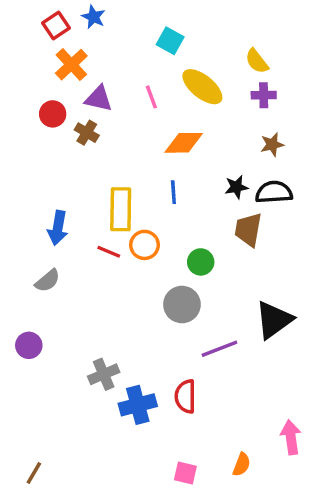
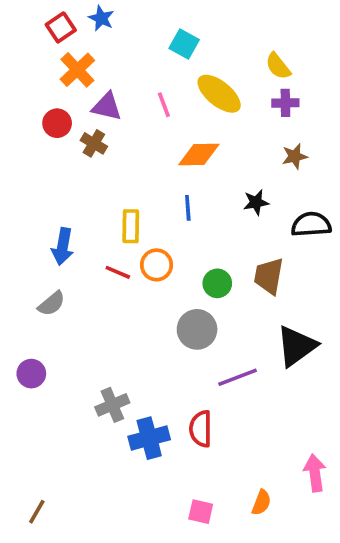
black semicircle: (274, 192) -> (311, 224), moved
yellow rectangle: (121, 209) -> (131, 226), size x0.7
brown trapezoid: (248, 230) -> (269, 276), moved

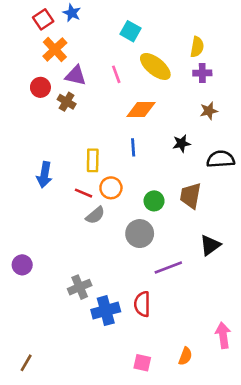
yellow semicircle: (278, 66) -> (197, 47), turned -132
gray semicircle: (52, 304) -> (95, 215), moved
black triangle: (296, 346) -> (210, 245), size x0.7

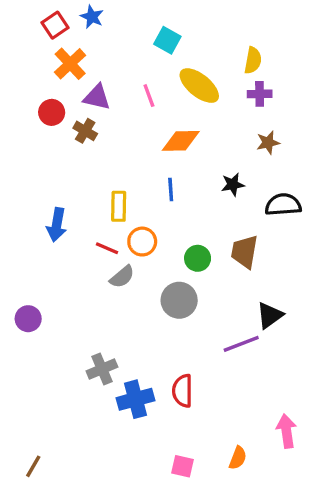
purple circle: (22, 265) -> (28, 319), moved
purple line: (168, 267) -> (241, 344), moved

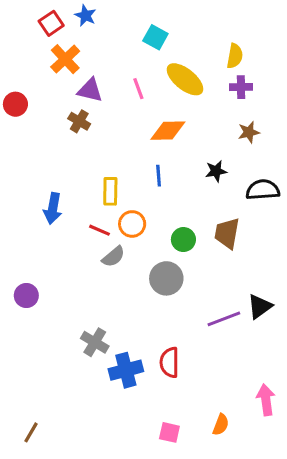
red circle: (52, 112) -> (15, 104), moved
black triangle: (270, 315) -> (260, 306), moved
gray cross: (102, 369) -> (95, 342), turned -36

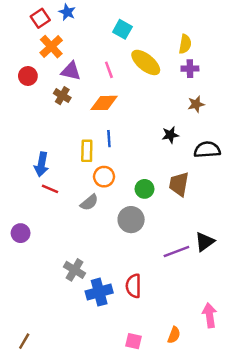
red circle: (15, 104) -> (28, 76), moved
orange diamond: (168, 131) -> (104, 103), moved
blue line: (159, 176) -> (109, 139), moved
red line: (99, 230) -> (50, 189), moved

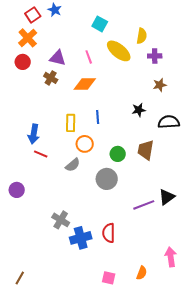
yellow semicircle: (185, 44) -> (142, 36), moved
orange cross: (51, 47) -> (28, 38), moved
blue line: (109, 139) -> (98, 117), moved

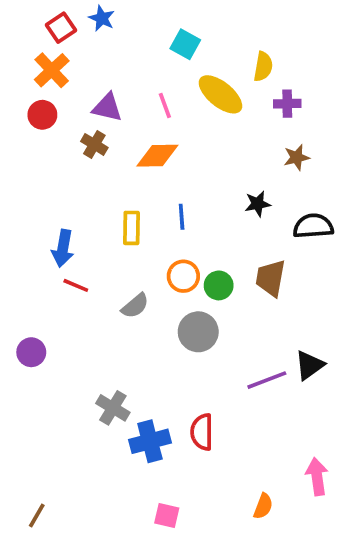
orange circle: (85, 144) -> (183, 276), moved
pink square: (109, 278) -> (167, 515), moved

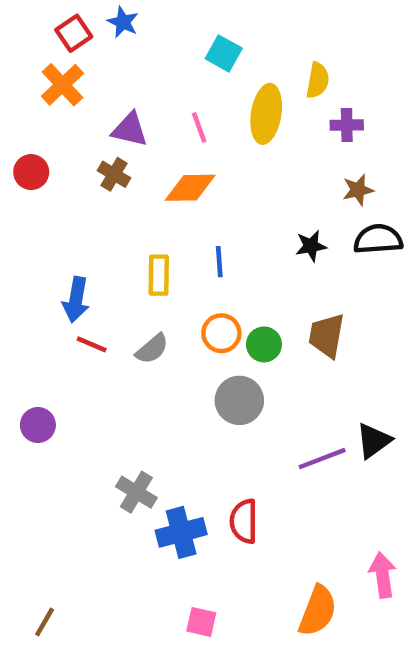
yellow ellipse: (220, 94) -> (266, 114), turned 60
red circle: (42, 115) -> (31, 172), moved
black semicircle: (313, 226) -> (378, 239), moved
gray semicircle: (135, 306) -> (152, 349), moved
orange semicircle: (263, 506) -> (318, 611), size x1.6

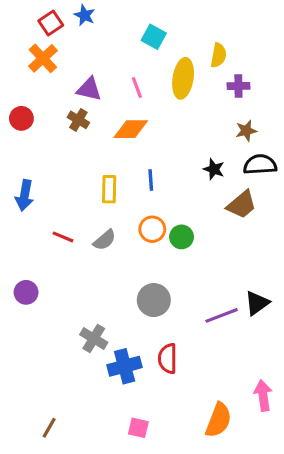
black star: (311, 246) -> (214, 169), turned 30
blue arrow: (76, 300) -> (24, 195), moved
brown trapezoid: (327, 335) -> (242, 205), moved, turned -140
gray circle: (239, 400) -> (154, 300), moved
brown line: (45, 622) -> (49, 428), moved

